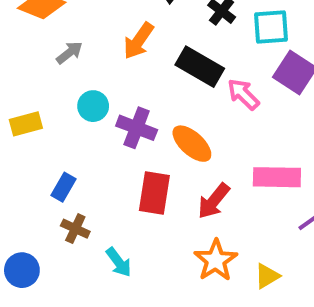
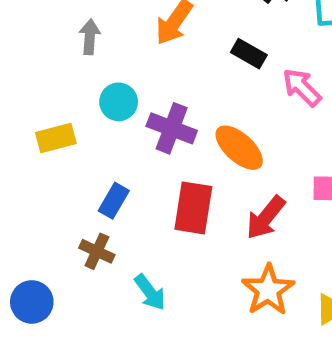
gray arrow: (69, 53) -> (90, 37), turned -48
black rectangle: (200, 67) -> (249, 54), size x0.6
yellow rectangle: (26, 124) -> (56, 138), moved
blue rectangle: (63, 187) -> (114, 201), moved

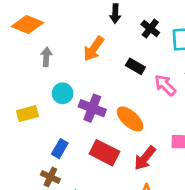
red rectangle: (193, 208) -> (104, 153), turned -72

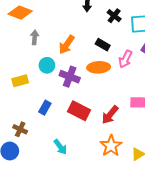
orange arrow: (94, 49) -> (67, 45), moved
pink arrow: (165, 85) -> (125, 59), turned -108
orange ellipse: (130, 119) -> (99, 67), moved, turned -45
brown cross: (50, 177) -> (20, 129), moved

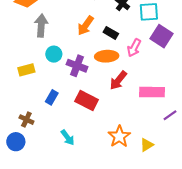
gray arrow: (35, 37) -> (41, 26), size x1.5
orange arrow: (67, 45) -> (86, 26), moved
red arrow: (110, 115) -> (118, 80), moved

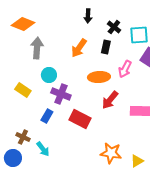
black rectangle: (111, 33) -> (106, 47), moved, turned 72
purple cross: (77, 66) -> (61, 94), moved
yellow rectangle: (26, 70) -> (23, 90), turned 49
orange star: (119, 136) -> (111, 153), turned -30
cyan arrow: (68, 137) -> (43, 149), moved

